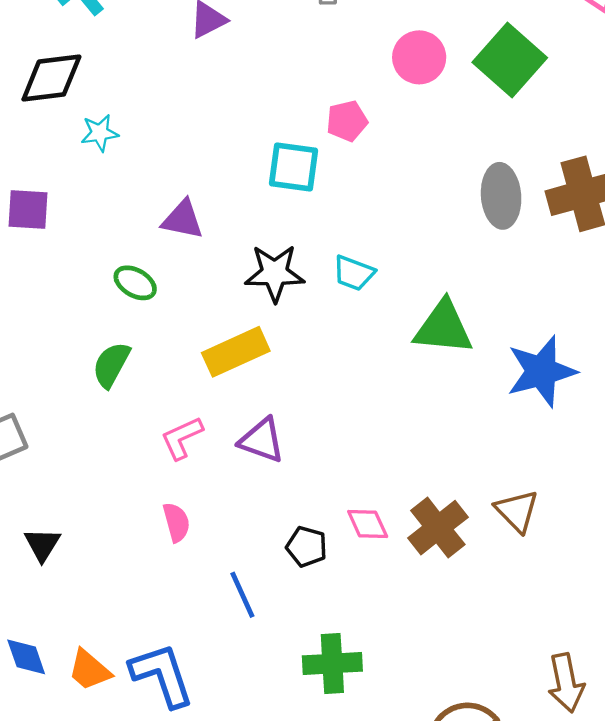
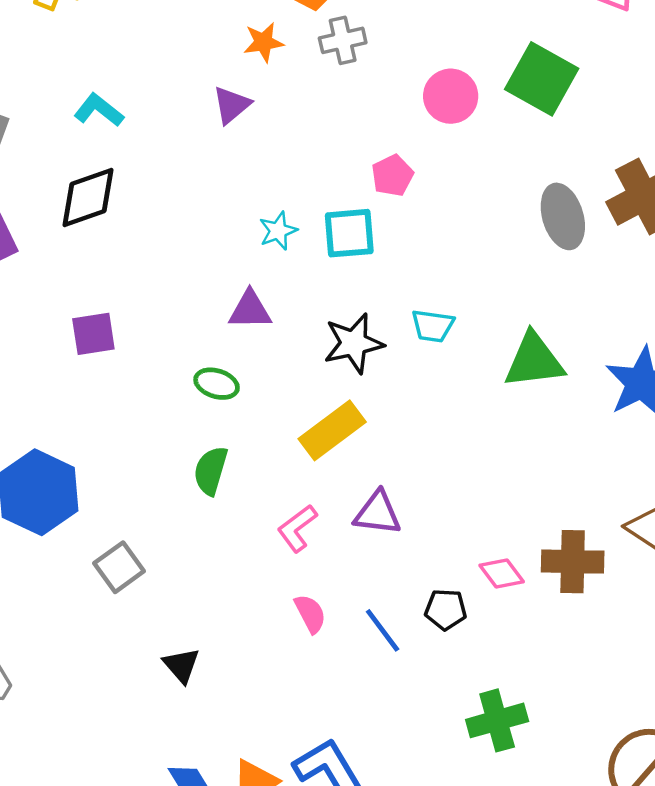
cyan star: (100, 133) -> (278, 231), moved
brown cross: (438, 528) -> (573, 562), turned -38
blue line: (242, 595) -> (383, 630), moved

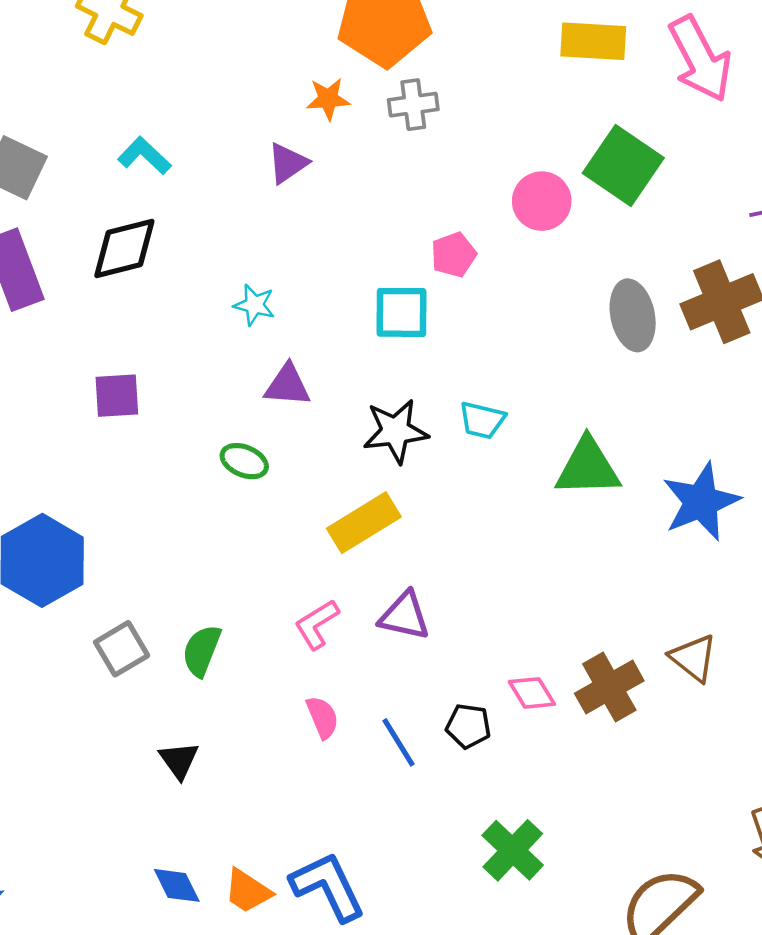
pink circle: (451, 96) -> (542, 201), moved
cyan star: (278, 231) -> (254, 305), moved, turned 30
green semicircle: (211, 471) -> (202, 651), moved
brown cross: (573, 562) -> (609, 687), turned -36
green cross: (497, 720) -> (513, 850), turned -36

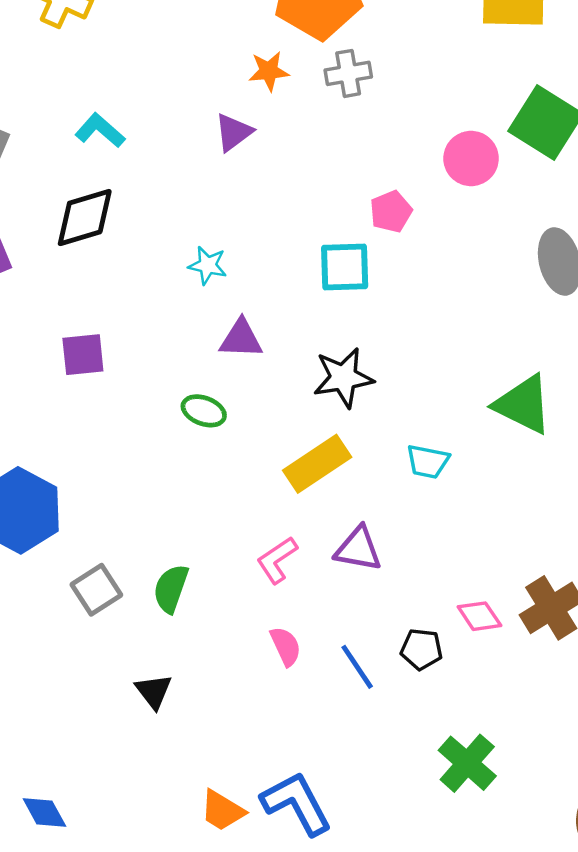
cyan trapezoid: (482, 420) -> (428, 462), moved
green triangle: (588, 467) -> (523, 404), turned 30
blue diamond: (177, 885) -> (44, 812), moved

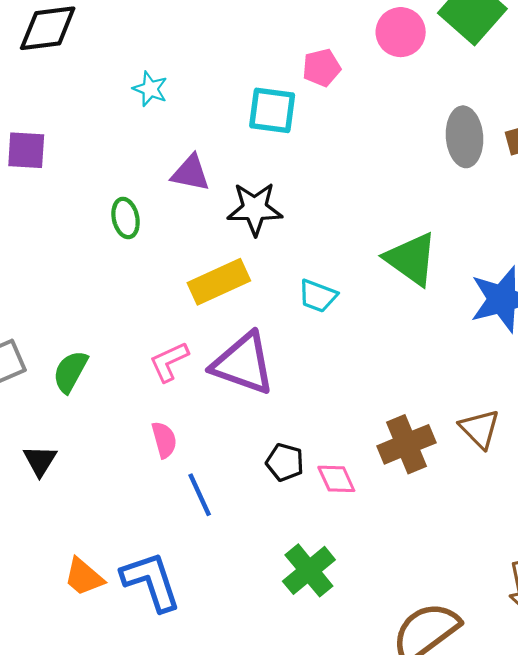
purple triangle: (241, 339) -> (191, 173), moved
green ellipse: (204, 411) -> (126, 218), turned 48
purple triangle: (358, 549) -> (243, 364), size x1.5
pink diamond: (479, 616) -> (336, 479), moved
blue line: (357, 667) -> (200, 495), moved

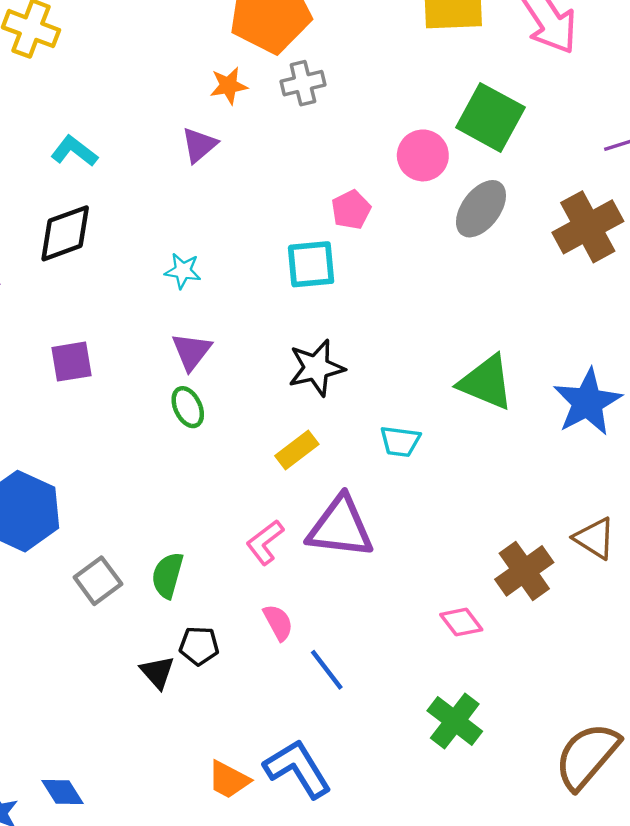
gray ellipse: (465, 137) -> (481, 209), moved, turned 54
purple triangle: (191, 173) -> (192, 351), moved, turned -51
yellow rectangle: (219, 282) -> (297, 450), size x0.7
black pentagon: (285, 462) -> (199, 646), moved

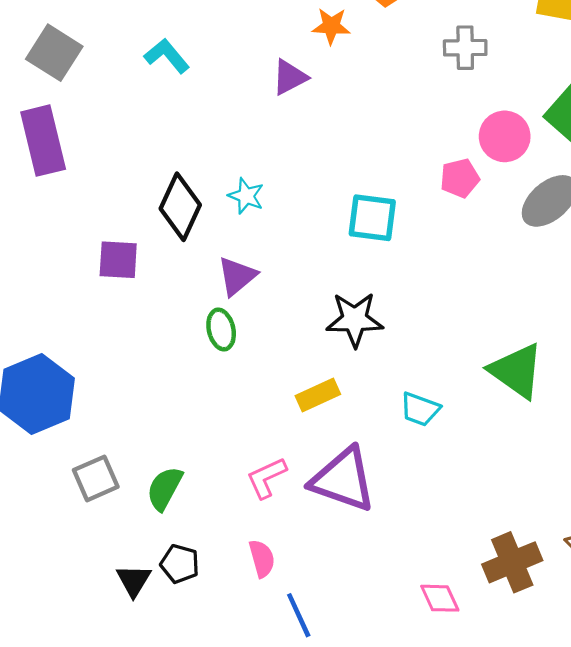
gray cross: (303, 83) -> (465, 48), moved
pink pentagon: (351, 210) -> (460, 178), moved
black diamond: (65, 233) -> (180, 207), moved, turned -58

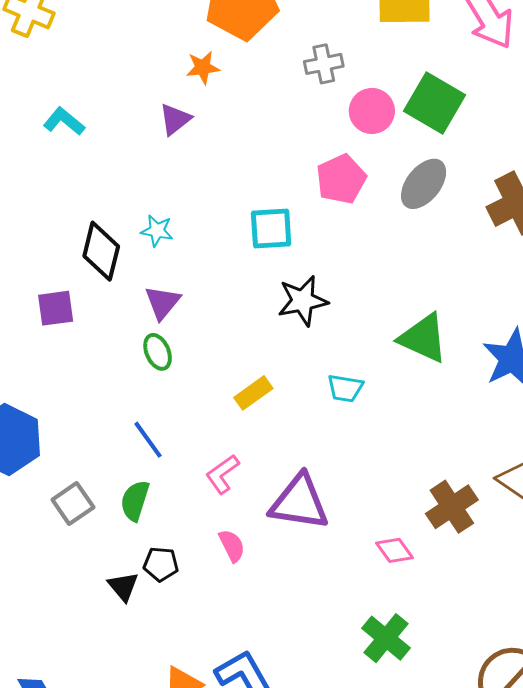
pink circle: (505, 136) -> (372, 111), moved
pink pentagon: (460, 178) -> (341, 179), size x1.4
black star: (355, 319) -> (303, 301), moved
purple triangle: (343, 480) -> (299, 502), moved
blue line: (299, 615) -> (148, 440), moved

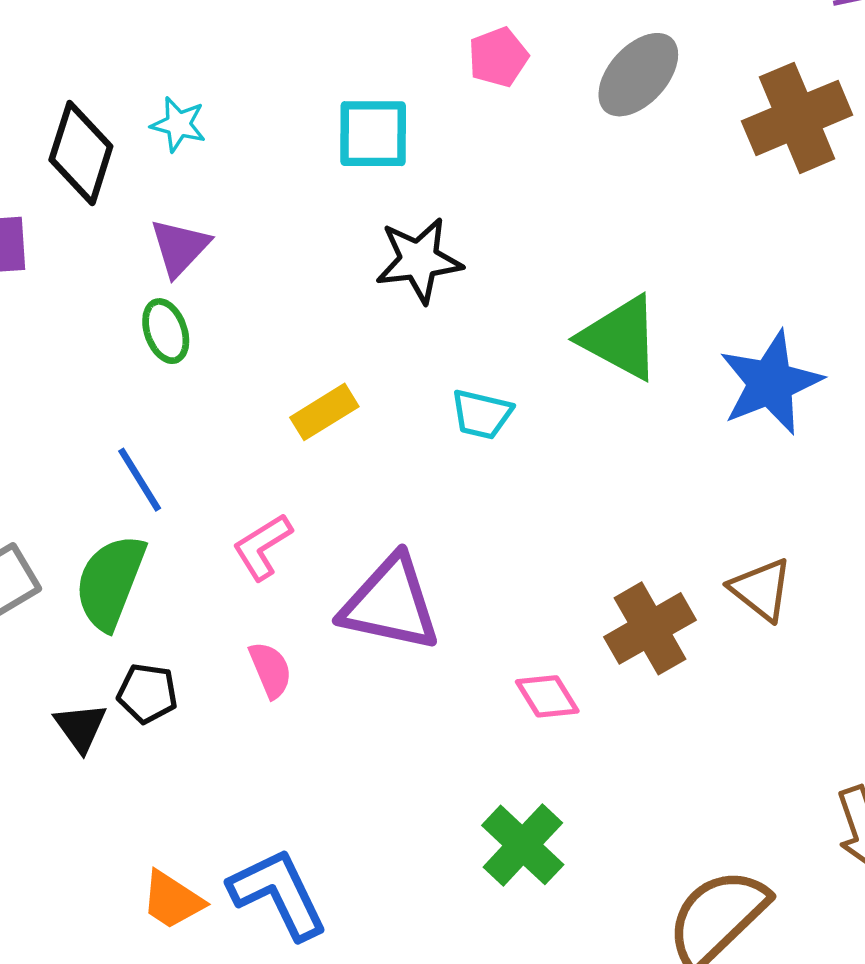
pink pentagon: (341, 179) -> (498, 57), size x0.7
green semicircle: (135, 501) -> (110, 582), size x1.4

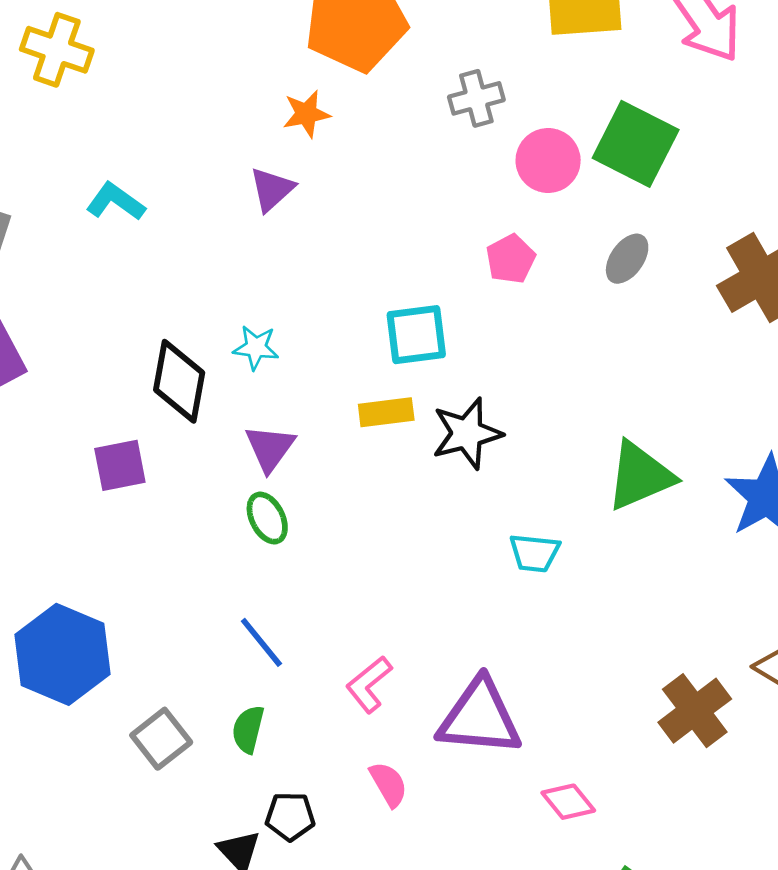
gray ellipse: (638, 75) -> (627, 259), size x0.7
green triangle: (620, 338) -> (640, 476), turned -44
yellow rectangle: (324, 412) -> (386, 412), moved, turned 32
green semicircle: (110, 582) -> (248, 729), size x0.6
pink diamond: (547, 696) -> (568, 802), moved

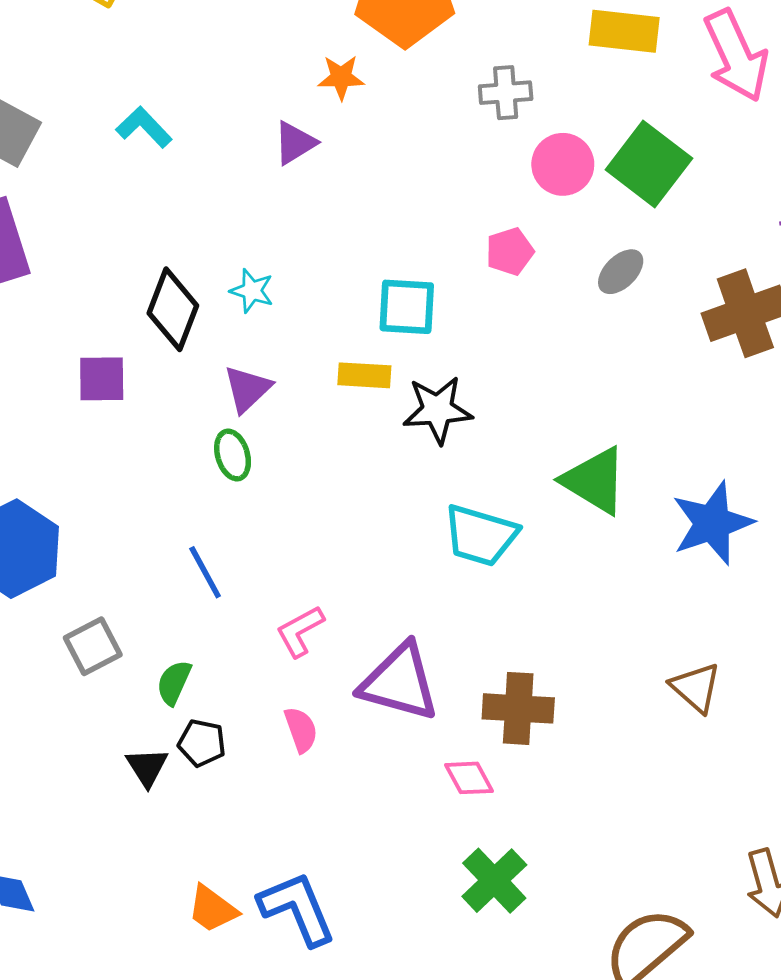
green triangle: (640, 476) -> (595, 481), turned 44
cyan trapezoid: (534, 553) -> (481, 535), size x1.5
brown cross: (695, 711) -> (518, 708), moved, turned 30
green semicircle: (248, 729) -> (174, 683), moved

